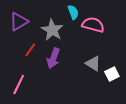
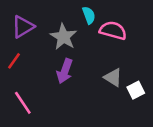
red line: (30, 50) -> (14, 61), moved
pink line: (19, 84) -> (23, 103), turned -60

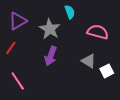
pink semicircle: (113, 30) -> (98, 32), moved

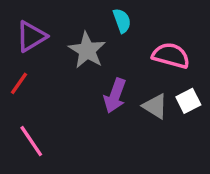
purple arrow: (51, 56) -> (115, 96), moved
white square: (107, 71) -> (188, 101), moved

